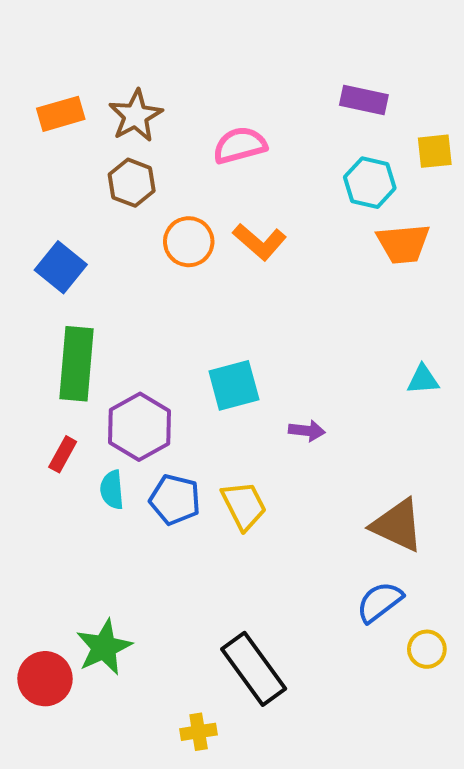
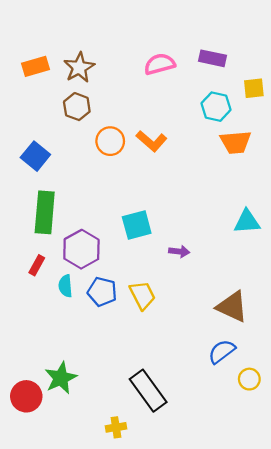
pink semicircle: (240, 145) -> (160, 64), moved
cyan triangle: (423, 380) -> (247, 222), size x1.4

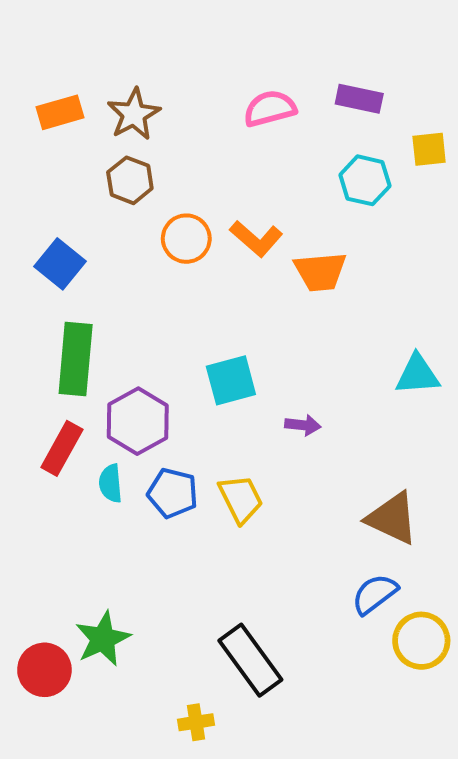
orange trapezoid: (236, 142) -> (320, 272), moved
red rectangle: (37, 265) -> (62, 448), size x1.5
yellow circle: (249, 379) -> (421, 641), size x1.5

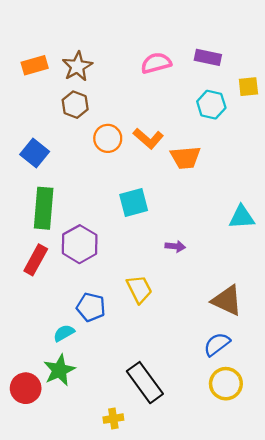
cyan square: (231, 380) -> (134, 203), moved
cyan semicircle: (111, 483) -> (64, 333), moved, turned 65
blue pentagon: (173, 493) -> (91, 307), moved
yellow circle: (421, 641) -> (226, 384), moved

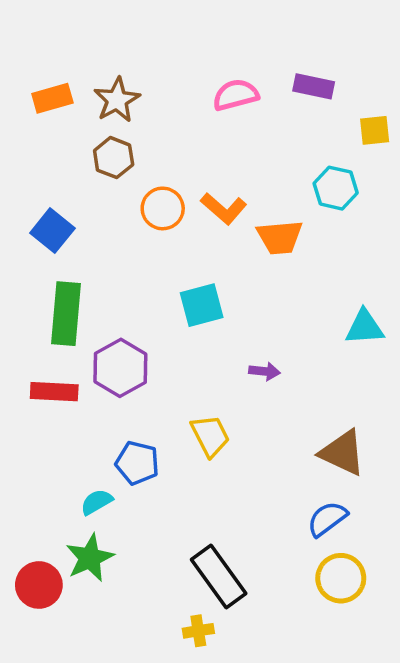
cyan hexagon: (211, 105) -> (336, 188), moved
red rectangle: (36, 260) -> (54, 392), turned 64
yellow cross: (113, 419) -> (198, 631), moved

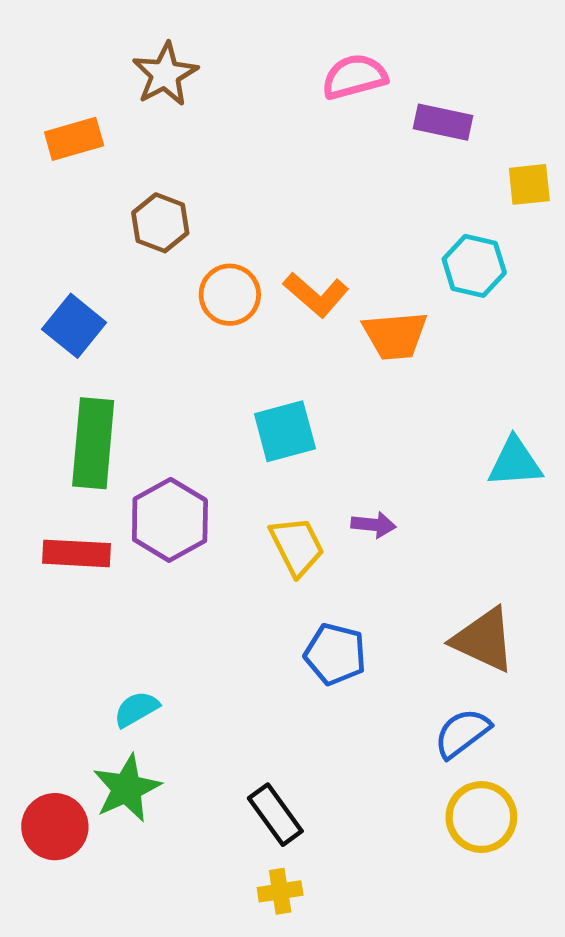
pink semicircle: (236, 95) -> (354, 77), moved
brown star: (117, 100) -> (165, 74), moved
yellow trapezoid: (210, 436) -> (297, 546), moved
blue pentagon: (137, 463) -> (335, 654), moved
black rectangle: (219, 577) -> (275, 815), moved, size x0.7

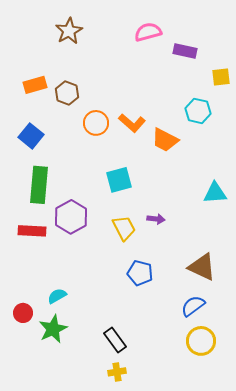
orange rectangle: (74, 139) -> (35, 85), moved
orange trapezoid: (395, 335) -> (165, 140), turned 32
red circle: (55, 827) -> (23, 313), moved, size x0.7

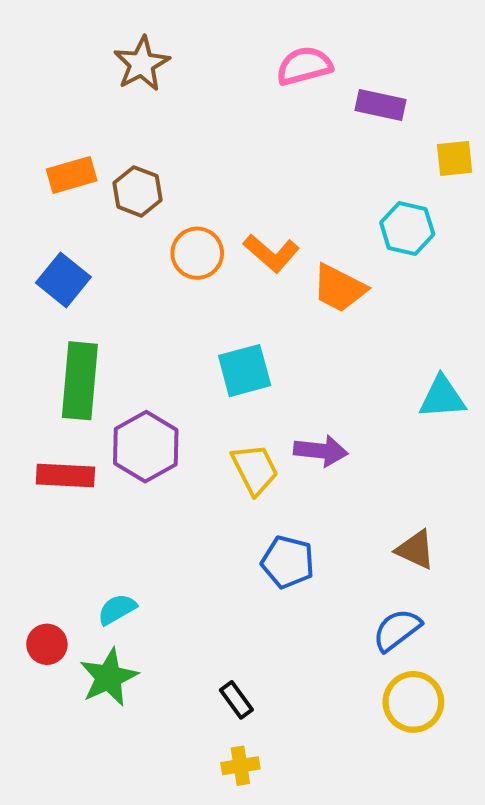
purple arrow: (156, 219) -> (321, 451), size x1.4
brown triangle: (202, 267) -> (415, 550), size x0.7
black rectangle: (115, 340) -> (236, 700), size x0.7

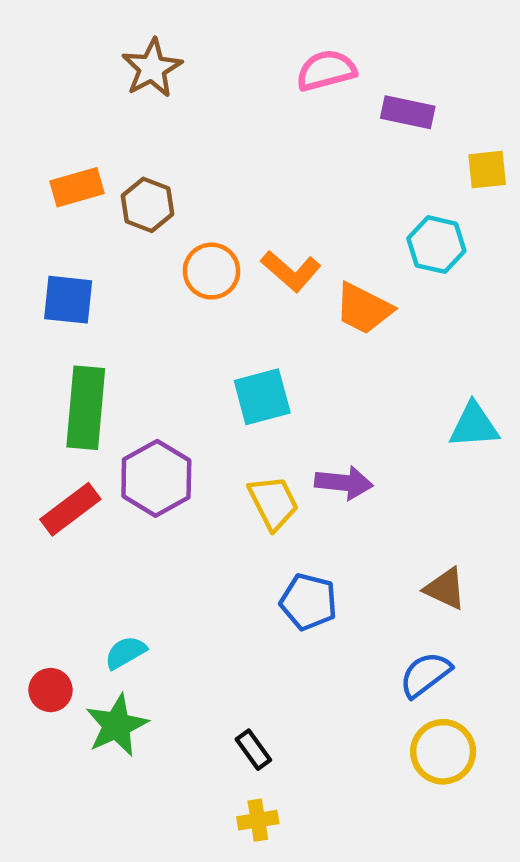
blue square: (63, 280) -> (68, 300), turned -33
red rectangle: (65, 475) -> (70, 509), turned -40

